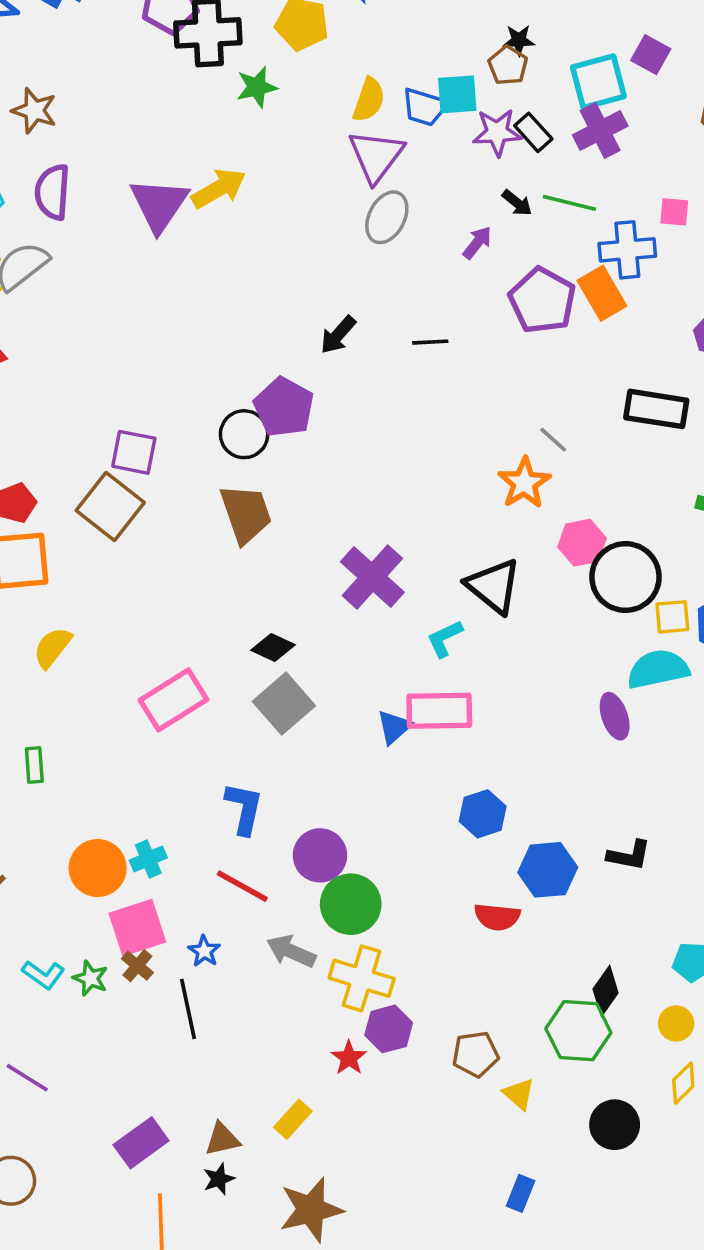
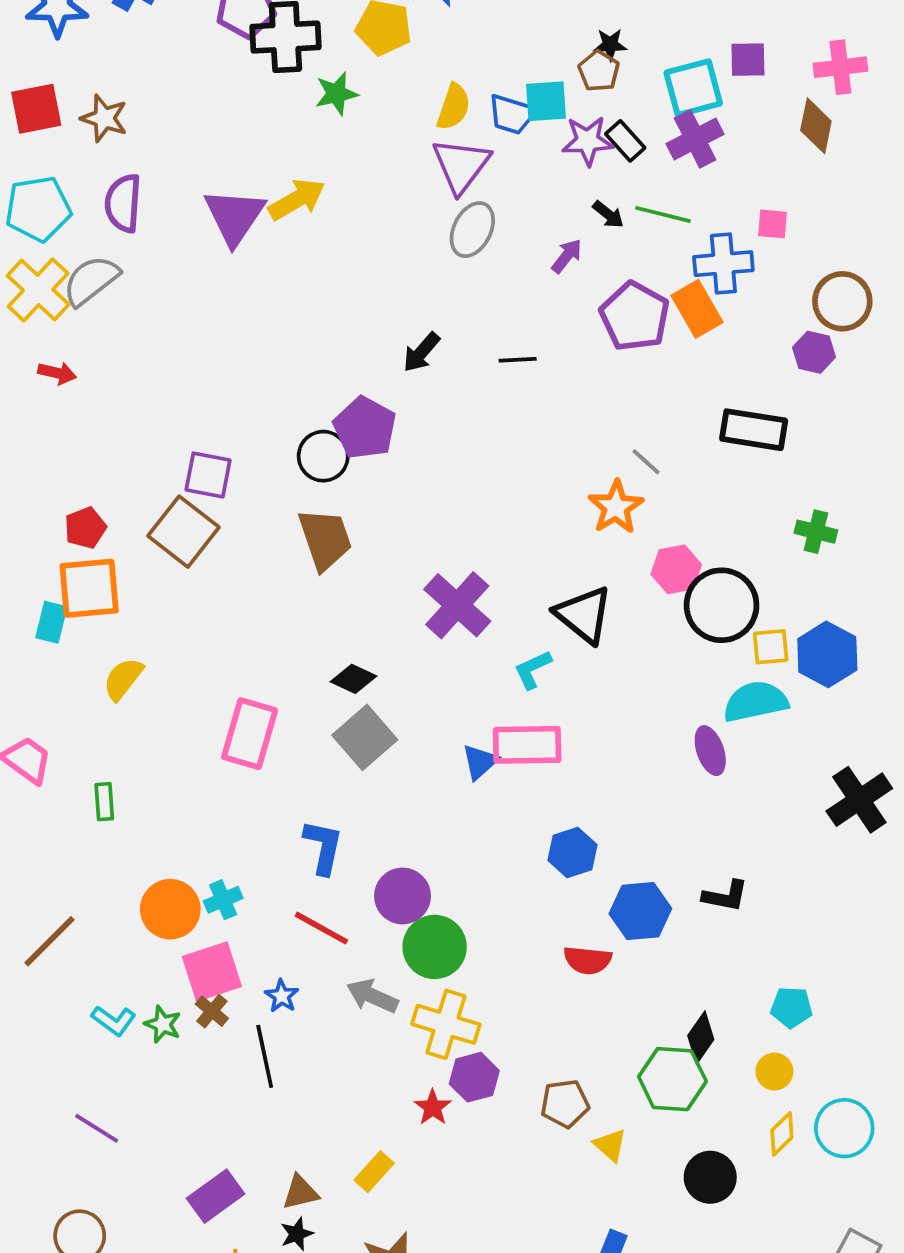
purple square: (651, 55) -> (748, 60), turned -30
pink rectangle: (174, 700) -> (250, 734), turned -42

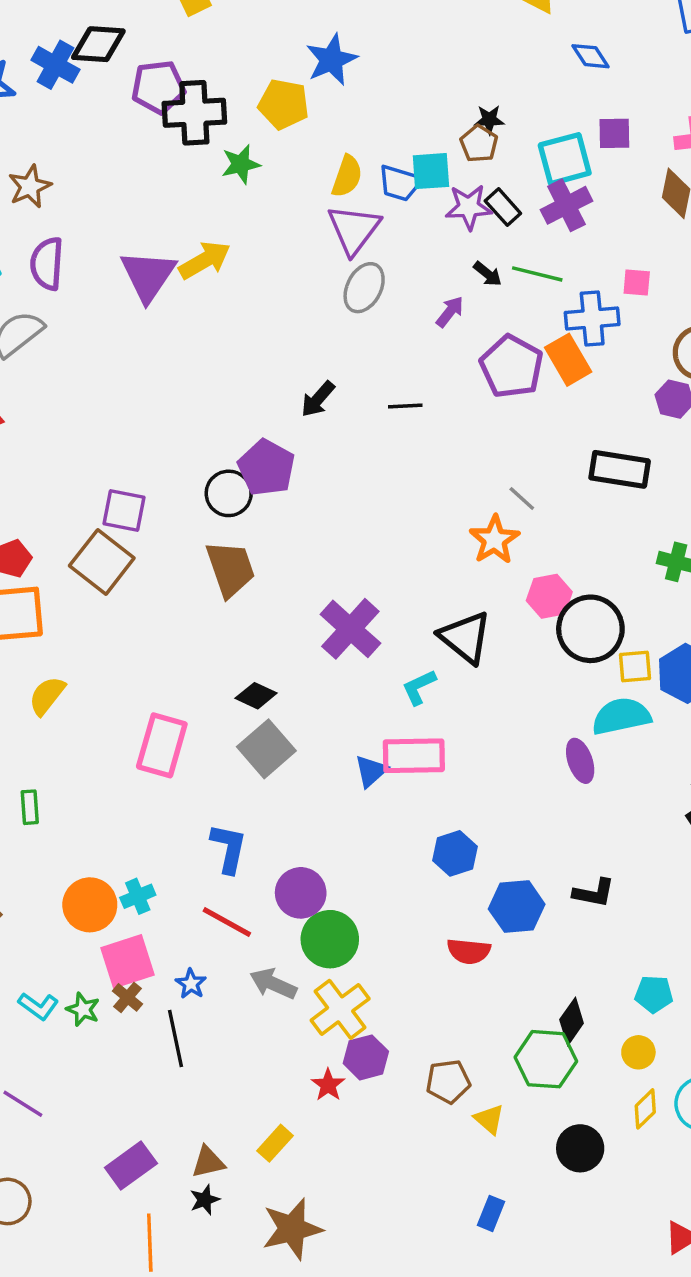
brown star: (104, 118) -> (30, 186), turned 30
yellow cross: (446, 1024) -> (340, 1009), turned 36

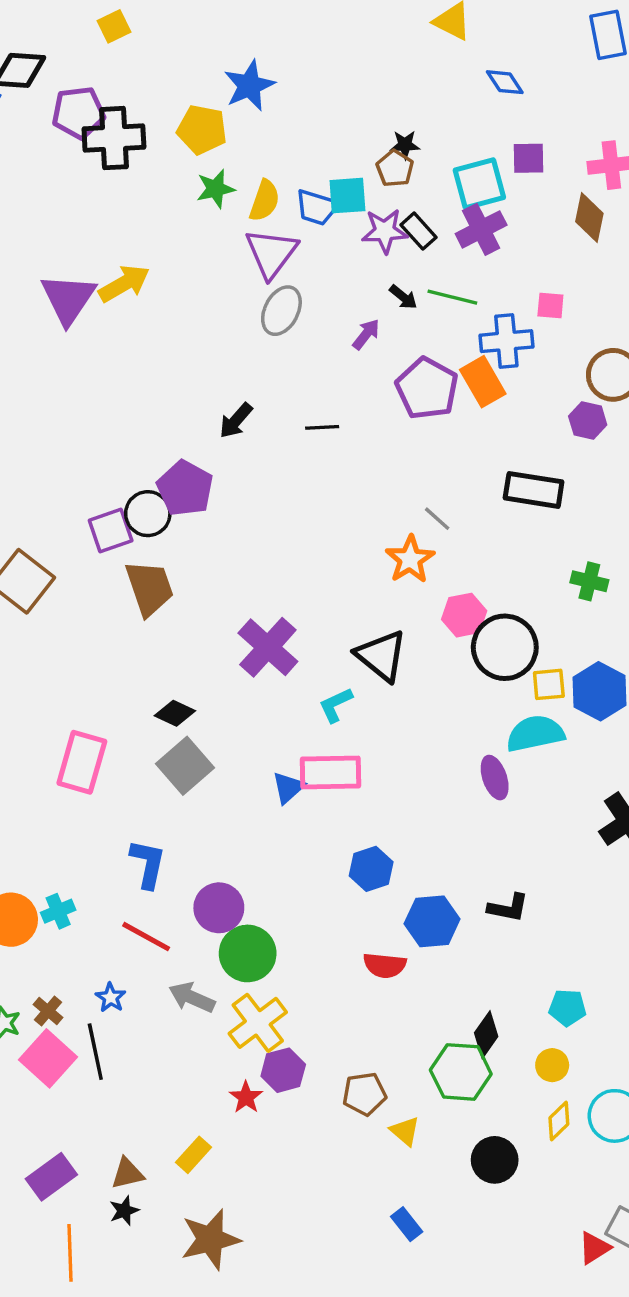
green star: (241, 164) -> (215, 189), moved
purple square: (124, 511) -> (111, 531), moved, turned -30
pink square: (128, 961) -> (48, 1058), moved, turned -30
blue rectangle: (491, 1213) -> (407, 1224), turned -60

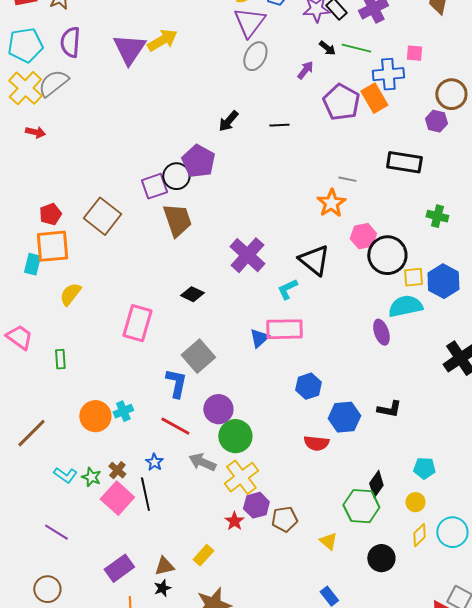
gray line: (437, 519) -> (347, 179), turned -30
gray square: (185, 766) -> (198, 356), moved
brown pentagon: (364, 1094) -> (284, 519), moved

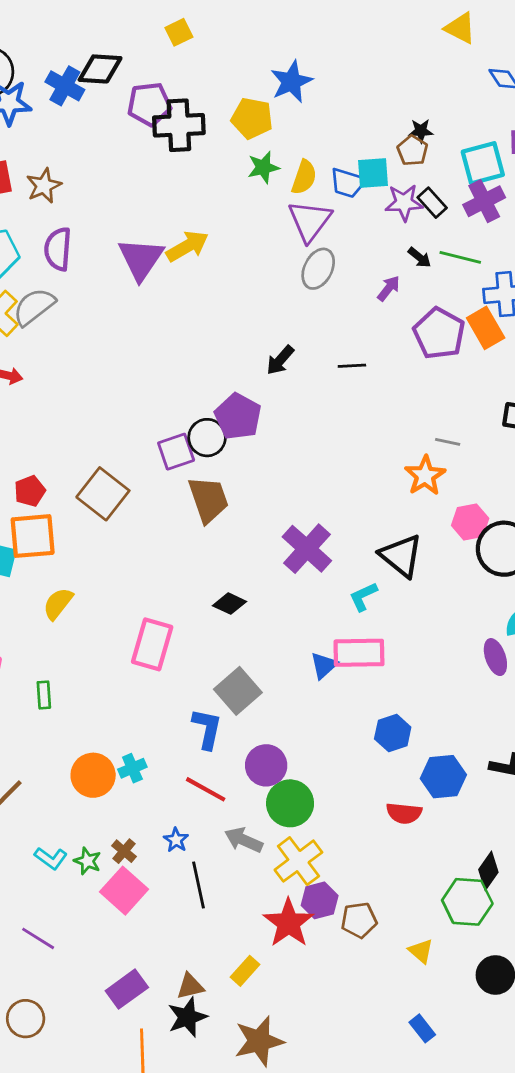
black line: (145, 494) -> (199, 885), moved
red star: (234, 521) -> (289, 923), size x1.8
black star: (162, 588) -> (187, 1017), size x1.6

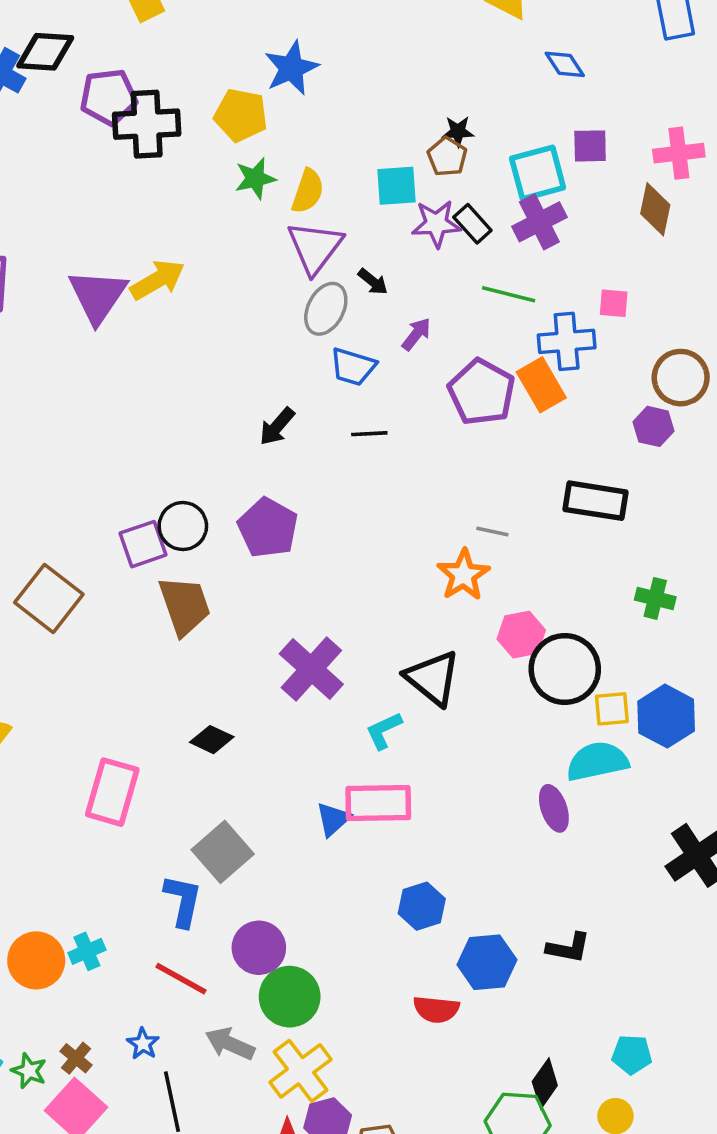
blue trapezoid: (348, 183) -> (353, 367), moved
black arrow: (419, 257) -> (373, 282), moved
purple pentagon: (238, 416) -> (268, 528), moved

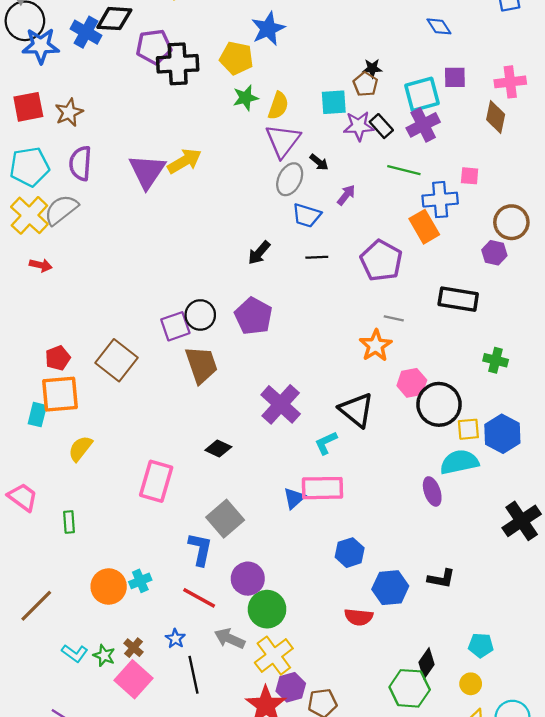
purple pentagon: (481, 392) -> (381, 261), moved

